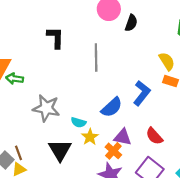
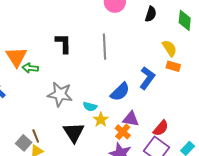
black semicircle: (131, 23) -> (151, 14), moved
black L-shape: (55, 38) -> (63, 43), moved
red semicircle: (154, 136) -> (161, 128), moved, turned -96

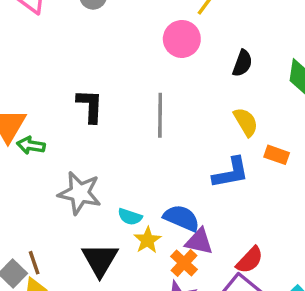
yellow semicircle: (169, 48) -> (246, 122), moved
blue L-shape: (147, 78) -> (231, 173), turned 40
blue semicircle: (120, 92) -> (182, 218), moved, turned -115

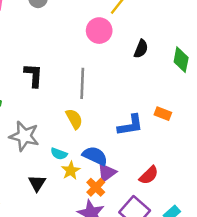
yellow semicircle: (246, 122) -> (74, 119), moved
purple triangle: (199, 241) -> (107, 173), turned -50
black triangle: (100, 260) -> (37, 183), size x0.7
red semicircle: (250, 260) -> (149, 175), moved

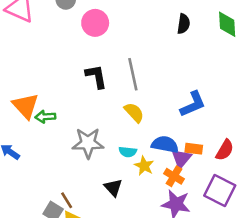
pink circle: (99, 31) -> (95, 23), moved
black L-shape: (33, 75) -> (96, 76), moved
orange rectangle: (163, 114) -> (194, 149), moved

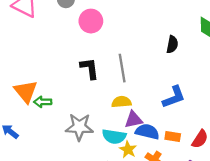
black semicircle: (184, 24) -> (172, 44), moved
yellow semicircle: (134, 112) -> (121, 102), turned -54
cyan semicircle: (128, 152) -> (114, 136), size x1.5
purple triangle: (181, 158) -> (134, 120), moved, turned 36

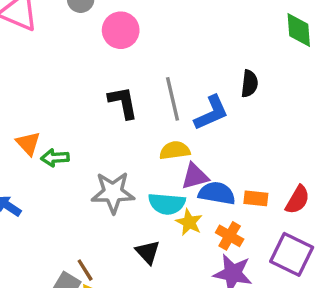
black semicircle: (172, 44) -> (249, 84), moved
orange triangle: (26, 91) -> (28, 143), size x0.7
blue L-shape: (174, 97) -> (211, 113), moved

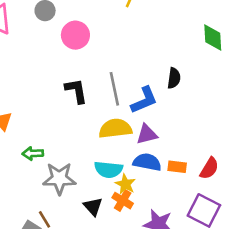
yellow semicircle: (175, 150) -> (115, 129), size x1.4
green arrow: (55, 158) -> (33, 153), moved
purple triangle: (195, 176) -> (147, 134), moved
gray star: (113, 192) -> (59, 179), moved
orange cross: (230, 236) -> (123, 201), moved

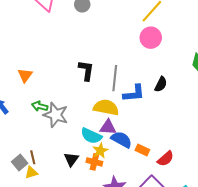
pink circle: (75, 35) -> (151, 38), moved
purple triangle: (147, 134) -> (108, 127), moved
gray star: (59, 179) -> (56, 115), moved
orange cross: (123, 201) -> (94, 162), turned -35

